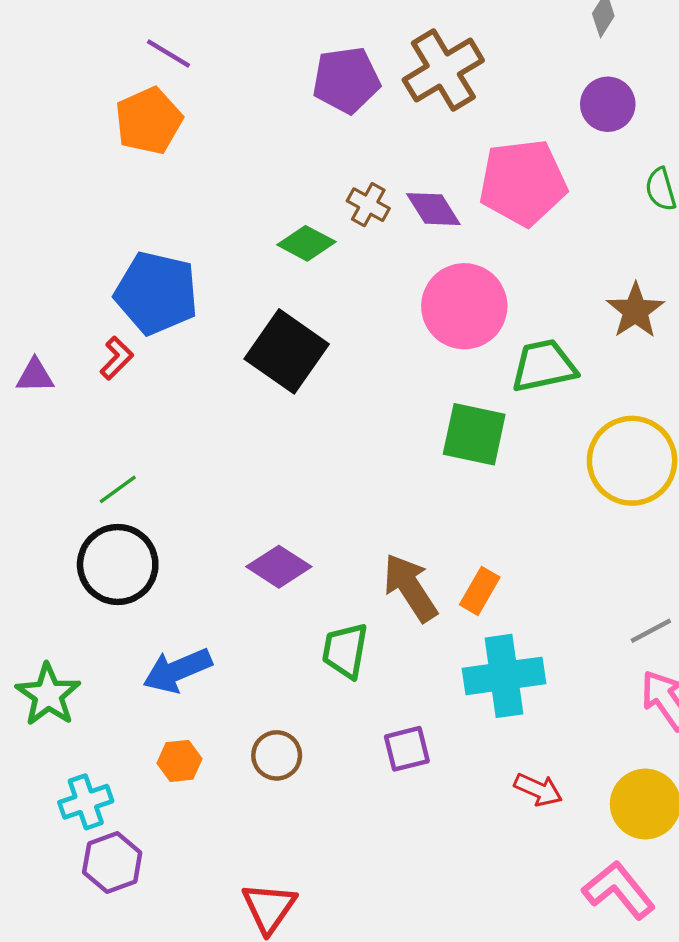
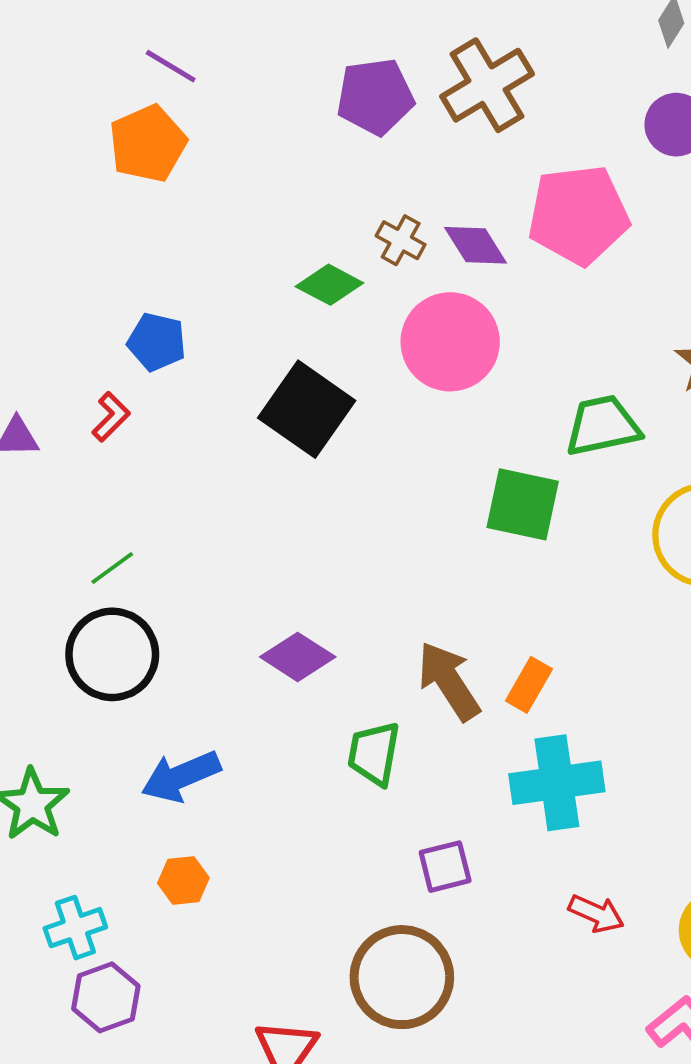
blue pentagon: (156, 293) -> (157, 342), size x0.6
pink circle: (464, 306) -> (450, 342), moved
brown circle: (277, 755) -> (402, 977), moved, size x1.8

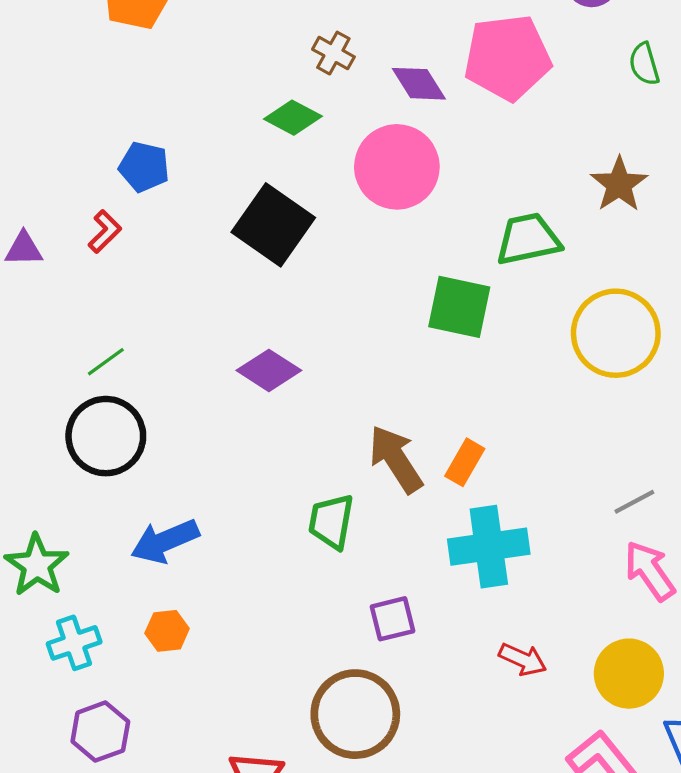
brown cross: (401, 240) -> (333, 53), moved
purple diamond: (298, 657) -> (269, 370), moved
cyan cross: (75, 928) -> (74, 643), moved

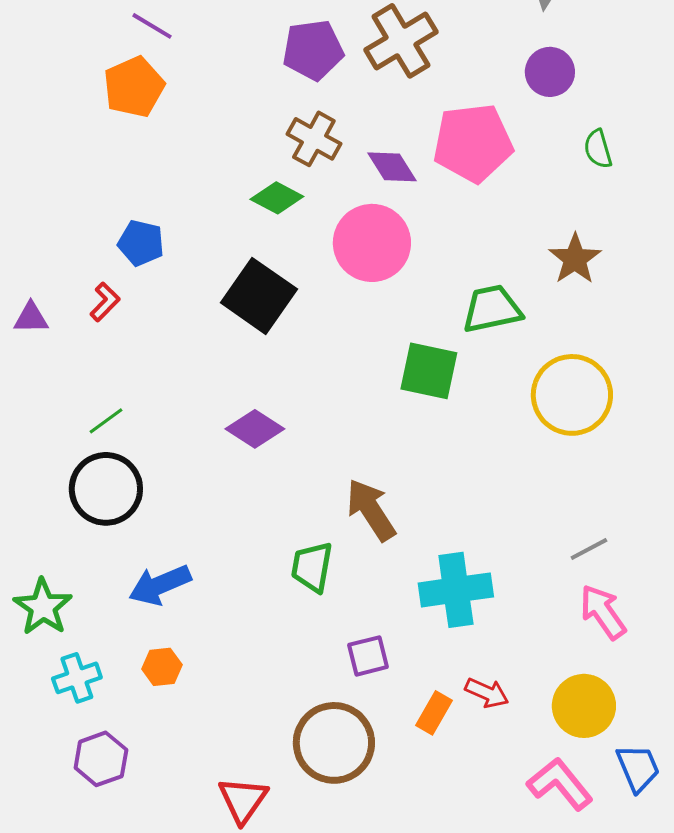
brown cross: (333, 53) -> (314, 139), size x1.4
orange rectangle: (465, 462) -> (434, 713), moved

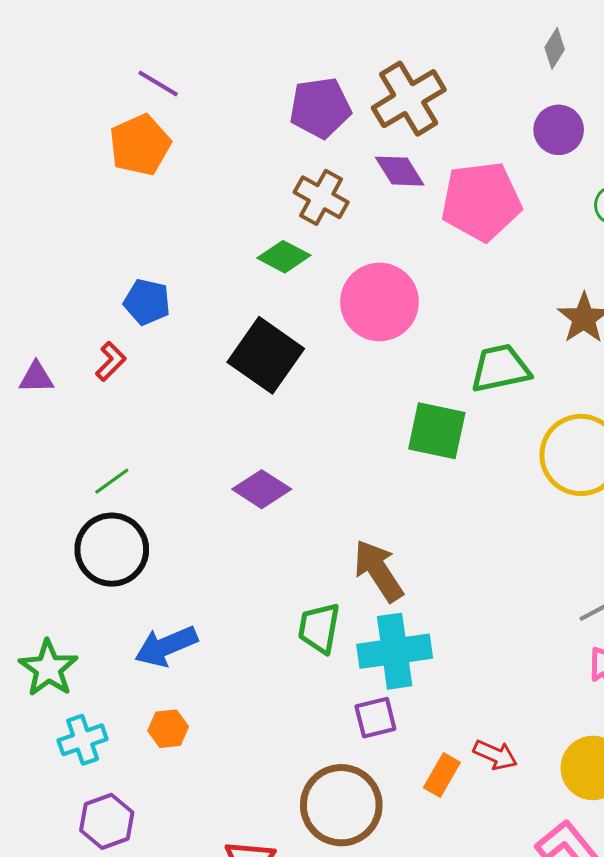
purple diamond: (392, 167) -> (400, 171), moved
cyan cross: (456, 590) -> (395, 651), moved

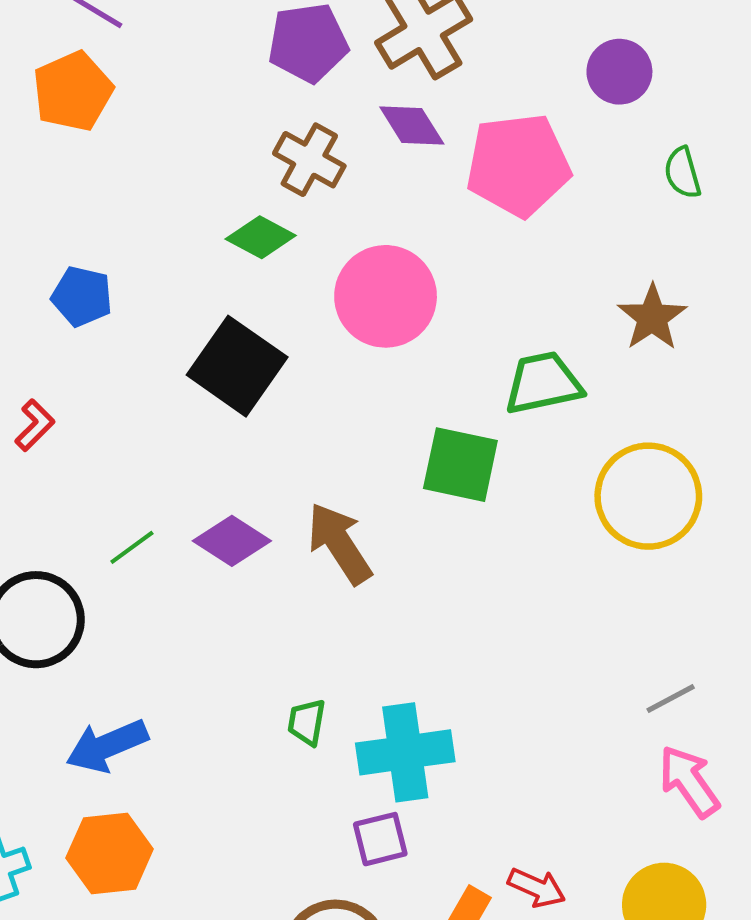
red L-shape: (111, 361) -> (35, 425), moved
green line: (112, 481) -> (132, 547), moved
brown arrow: (378, 571) -> (340, 543), moved
green trapezoid: (319, 628) -> (307, 722), size x0.7
orange hexagon: (168, 729) -> (110, 854), size x1.6

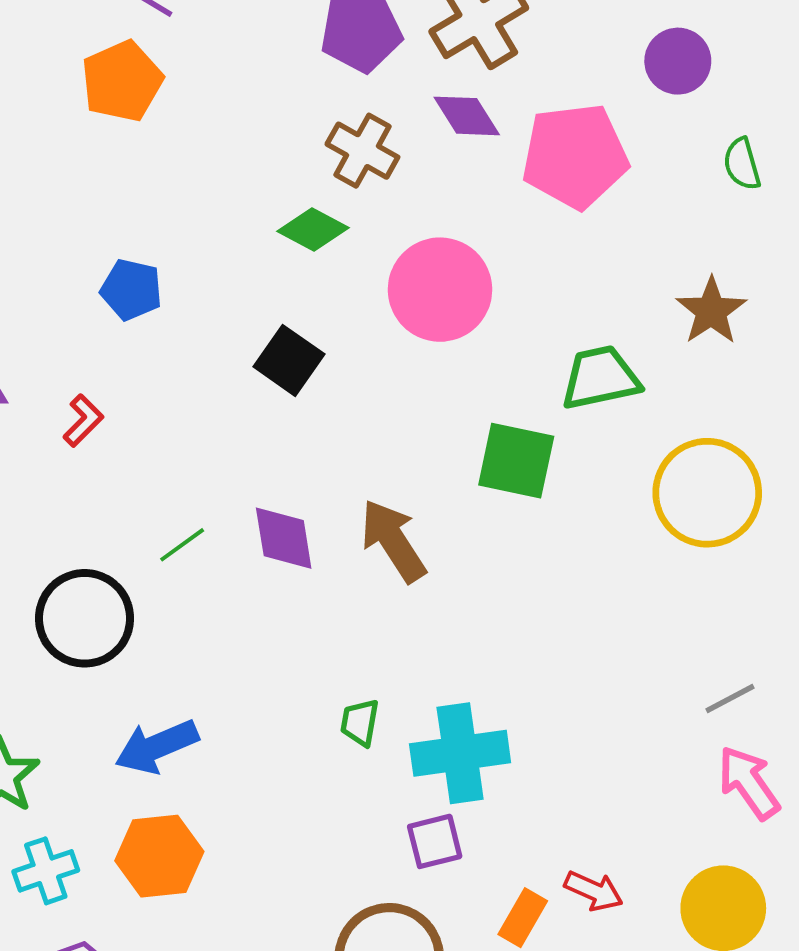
black square: (237, 366) -> (289, 360), size x0.7
purple diamond: (232, 541) -> (284, 538), turned 48

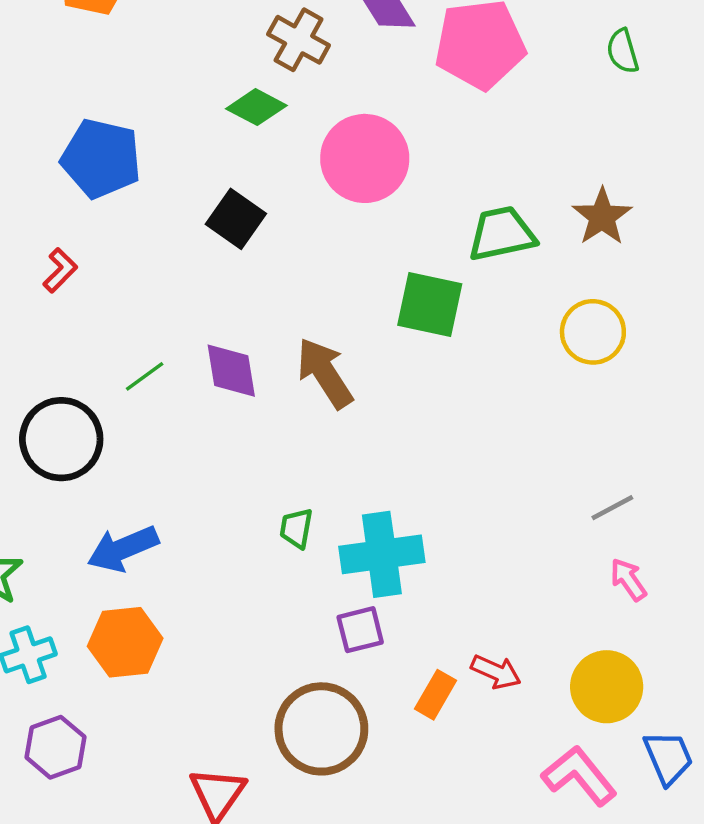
blue pentagon: (131, 290) -> (101, 158), size x1.5
brown star: (711, 311) -> (602, 217), moved
yellow circle: (707, 493) -> (593, 332), size x0.7
pink arrow: (749, 783) -> (628, 579), size x0.7

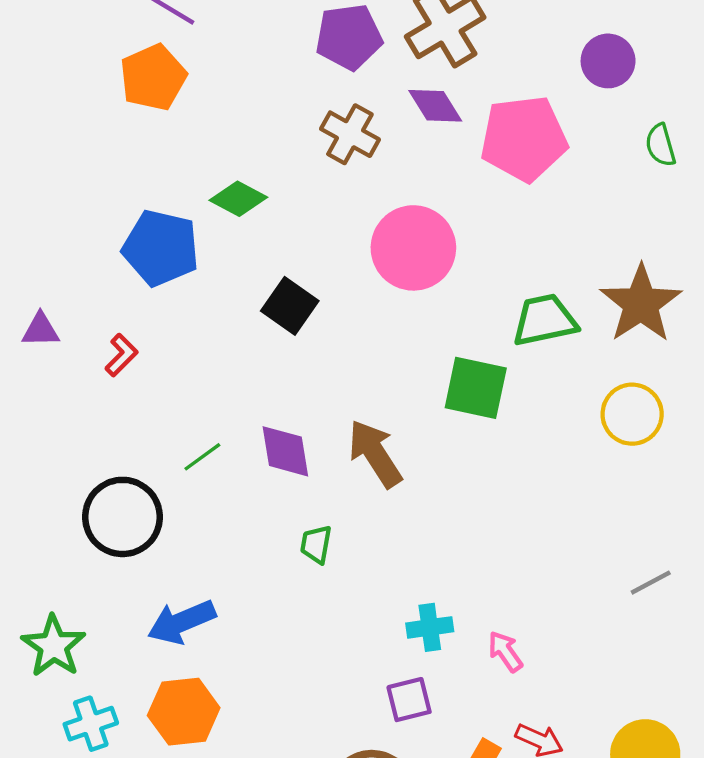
green diamond: (256, 107) -> (238, 199), moved
brown star: (602, 217) -> (641, 304), size x1.4
green trapezoid: (296, 528) -> (316, 544), moved
cyan cross: (382, 554) -> (430, 627), size x0.6
pink arrow: (628, 579) -> (505, 651), moved

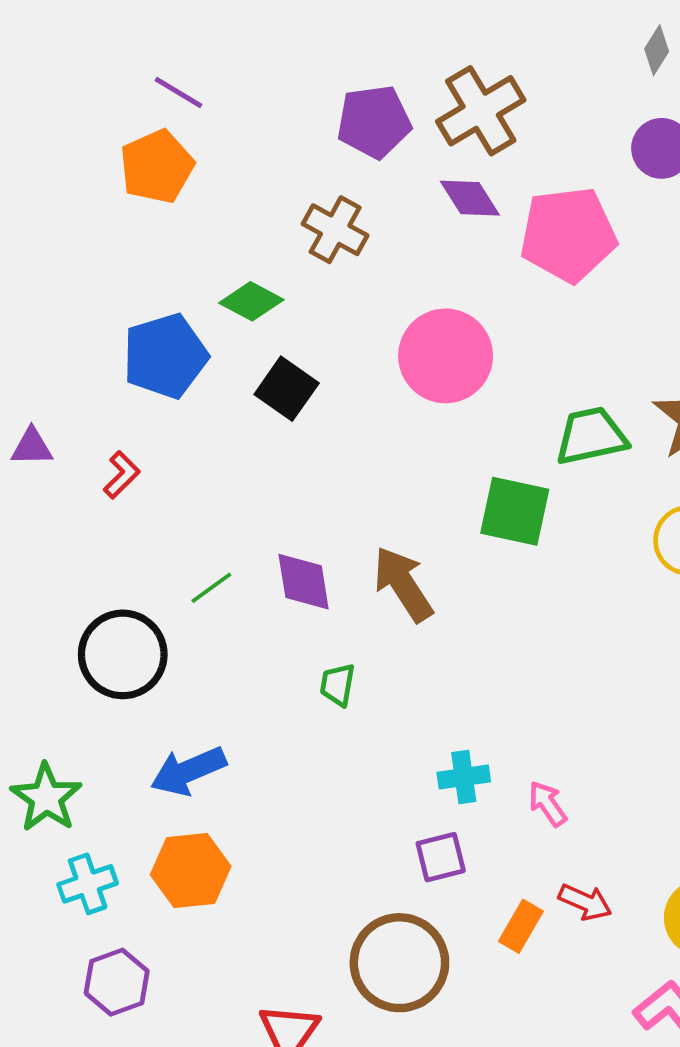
brown cross: (350, 134) -> (335, 230), moved
blue pentagon: (161, 248) -> (165, 356), turned -30
black square: (290, 306) -> (287, 389), moved

